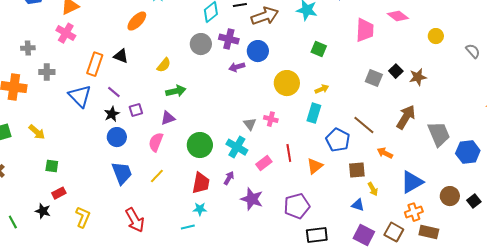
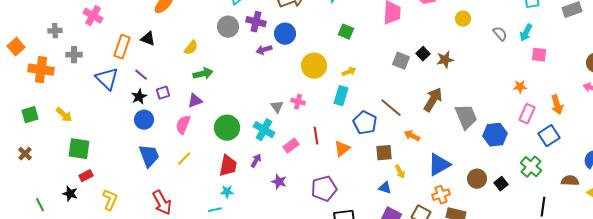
green square: (52, 166) -> (79, 149), size x1.6
purple star: (252, 199) -> (279, 182), size x0.7

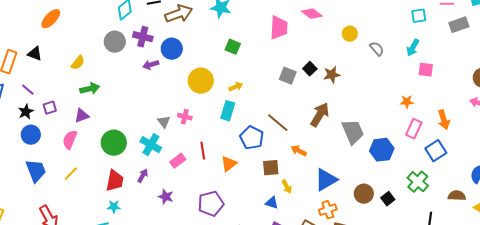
gray semicircle: (500, 34) -> (377, 49), moved

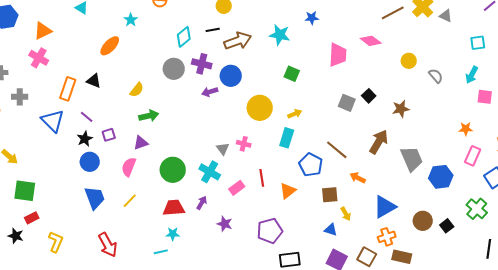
brown star: (332, 75) -> (401, 109), moved
red trapezoid: (115, 181) -> (174, 208), turned -105

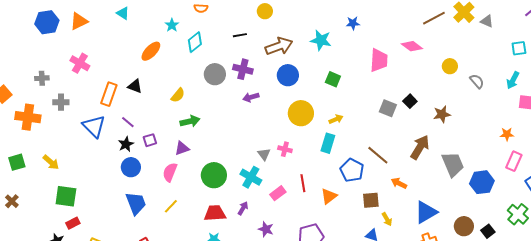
black line: (213, 30) -> (240, 35), moved
orange triangle: (43, 31) -> (79, 21), moved
cyan diamond: (184, 37) -> (195, 42), moved
blue circle: (231, 76) -> (288, 75), moved

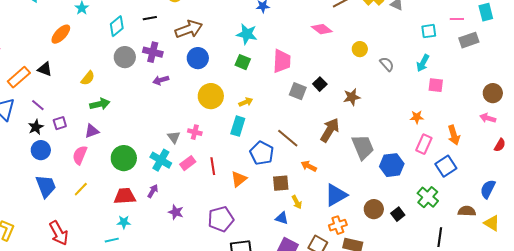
cyan star: (321, 40) -> (247, 34), moved
cyan diamond: (195, 42) -> (117, 26), moved
pink trapezoid: (379, 60) -> (282, 61), moved
orange rectangle: (109, 94) -> (19, 77), turned 30
pink rectangle: (278, 193) -> (188, 163), moved

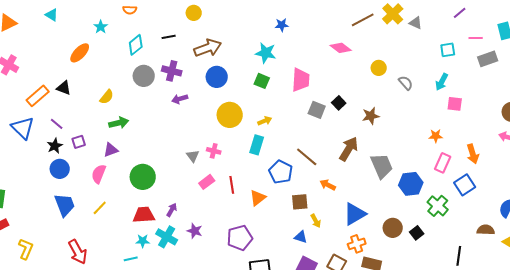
cyan cross: (161, 160) -> (167, 237), moved
green cross: (428, 197) -> (438, 206), moved

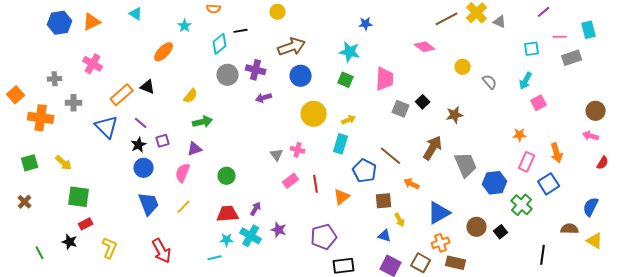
black line: (169, 37) -> (241, 31), moved
pink square: (455, 104) -> (539, 103), turned -35
green circle: (143, 177) -> (227, 176), size x0.7

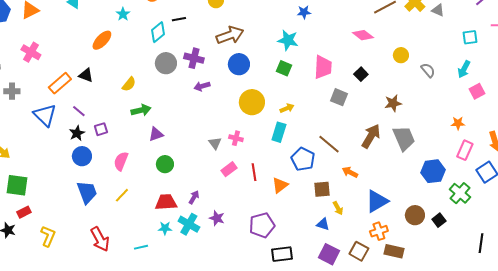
black square: (423, 102) -> (361, 74), moved
purple triangle: (195, 149) -> (156, 134), moved
gray trapezoid: (466, 165) -> (404, 138), moved
cyan line: (215, 258) -> (141, 247), moved

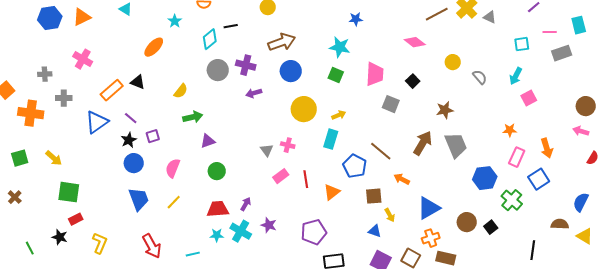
blue triangle: (45, 115) -> (97, 122), turned 40

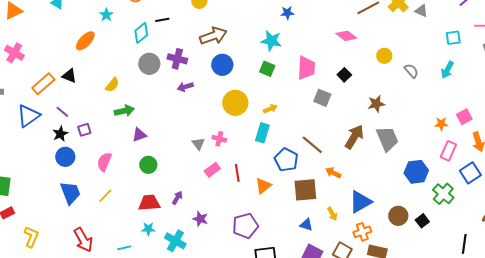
pink square: (529, 98) -> (464, 117), moved
brown square: (374, 196) -> (305, 190), size x1.4
yellow arrow: (390, 215) -> (332, 214), moved
cyan cross: (241, 231) -> (175, 241), moved

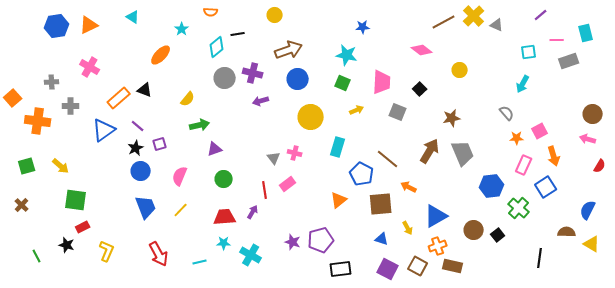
gray semicircle: (411, 71) -> (507, 113), moved
yellow arrow: (270, 109) -> (357, 110), moved
red line: (237, 173) -> (265, 190), moved
purple star: (200, 219) -> (293, 242), moved

